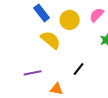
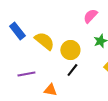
blue rectangle: (42, 13) -> (17, 31), moved
yellow circle: (70, 20) -> (70, 50), moved

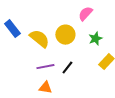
yellow circle: (70, 50) -> (65, 35), moved
purple line: (26, 74) -> (45, 67), moved

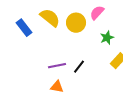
yellow circle: (65, 35) -> (76, 23), moved
yellow semicircle: (39, 39) -> (50, 18), moved

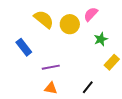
blue rectangle: (24, 28) -> (24, 47), moved
black line: (79, 67) -> (88, 87), moved

